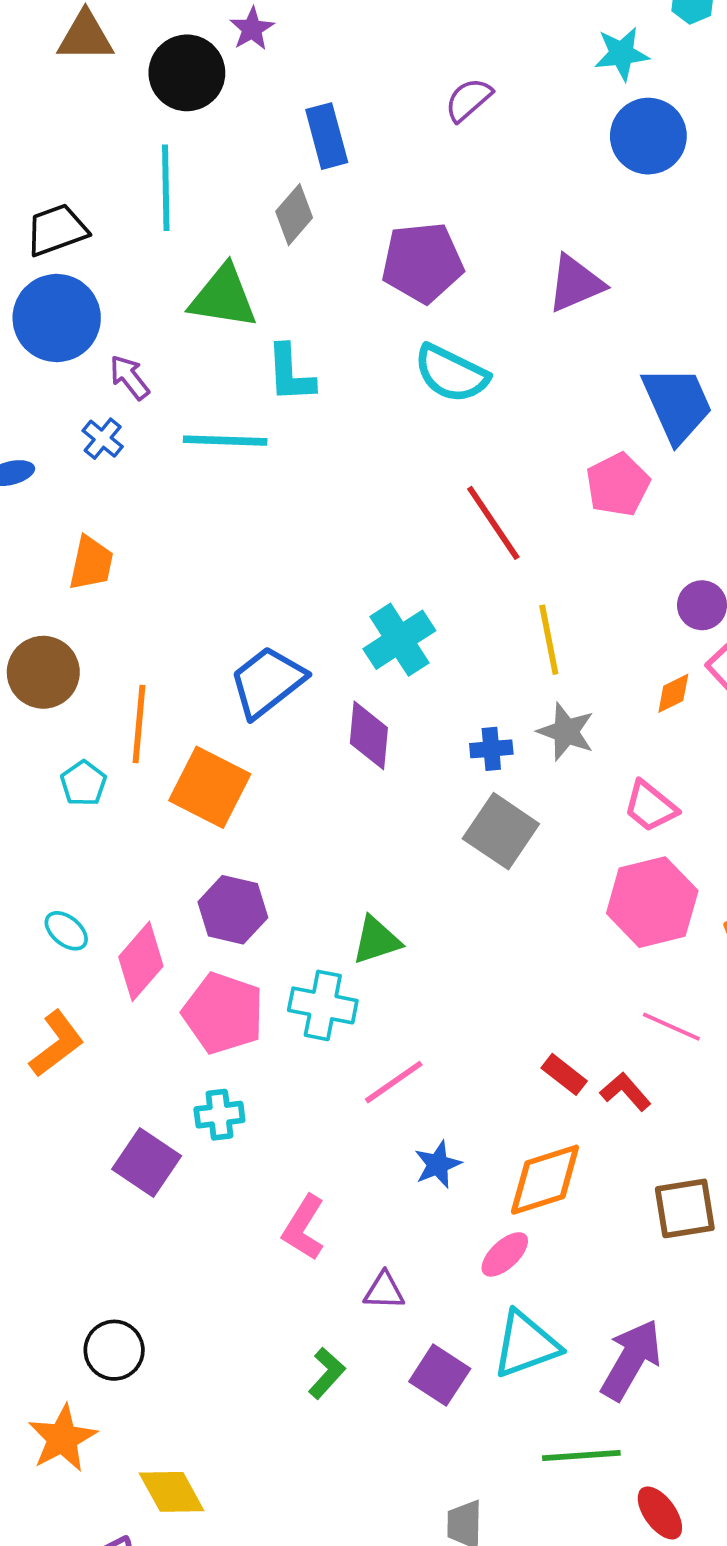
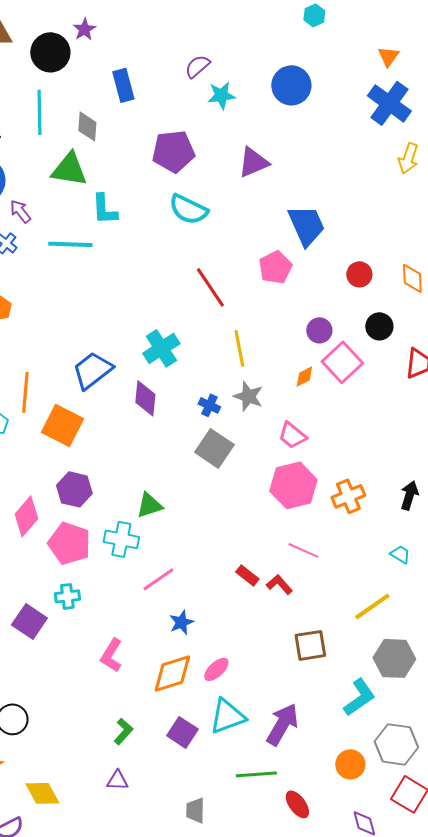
cyan star: (622, 54) -> (221, 95), moved
gray diamond: (294, 215) -> (87, 126), moved, turned -36
blue cross: (491, 749) -> (209, 405), turned 30
orange diamond: (545, 1180) -> (172, 673), moved
purple triangle: (384, 1291) -> (117, 780), moved

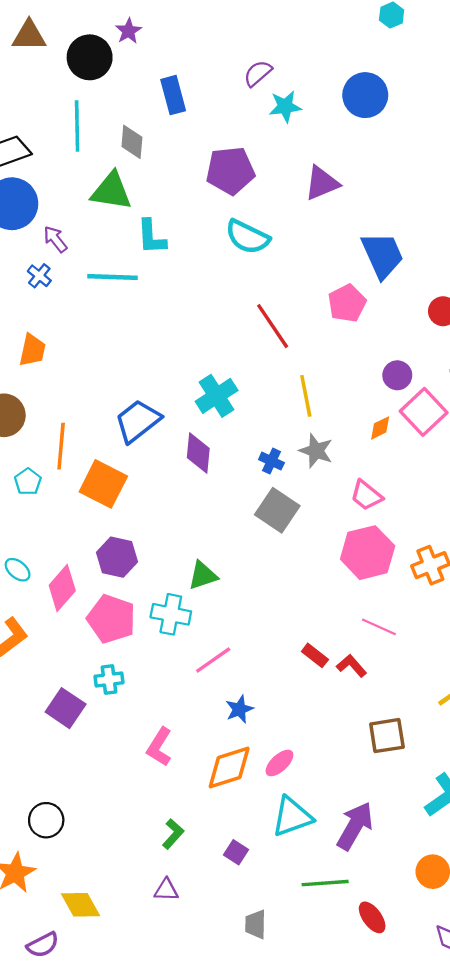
purple square: (182, 732) -> (236, 852), moved, size x0.7

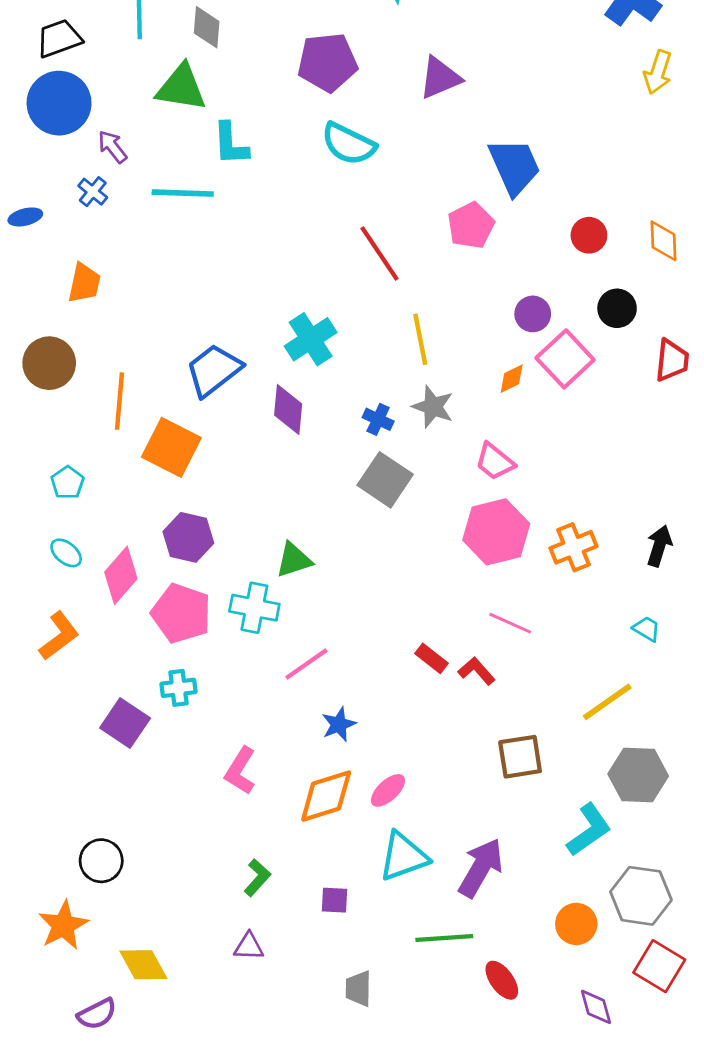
cyan pentagon: (28, 482) -> (67, 483), moved
purple square: (236, 852) -> (335, 900), turned -30

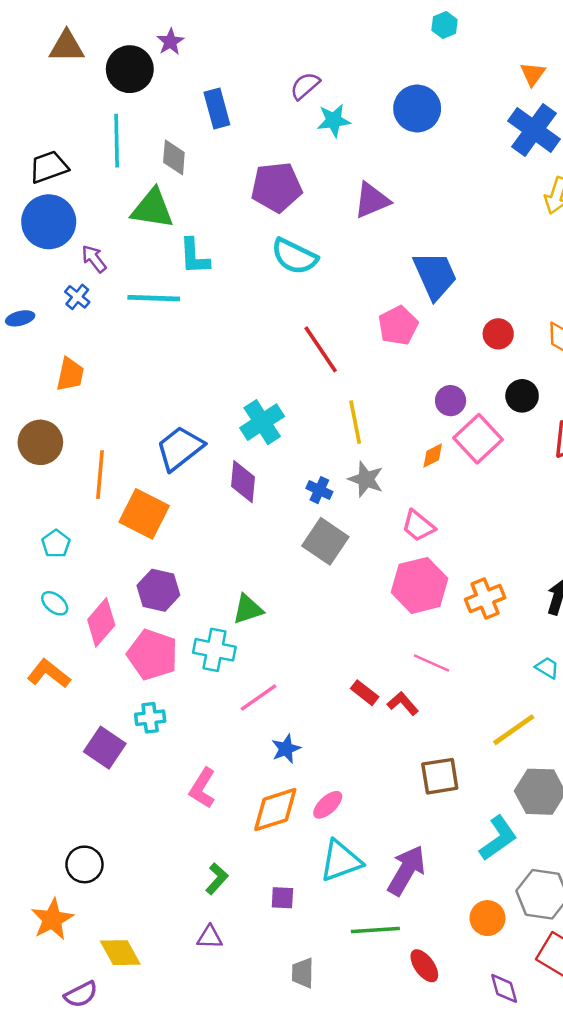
orange L-shape: (59, 636) -> (49, 674), turned -105

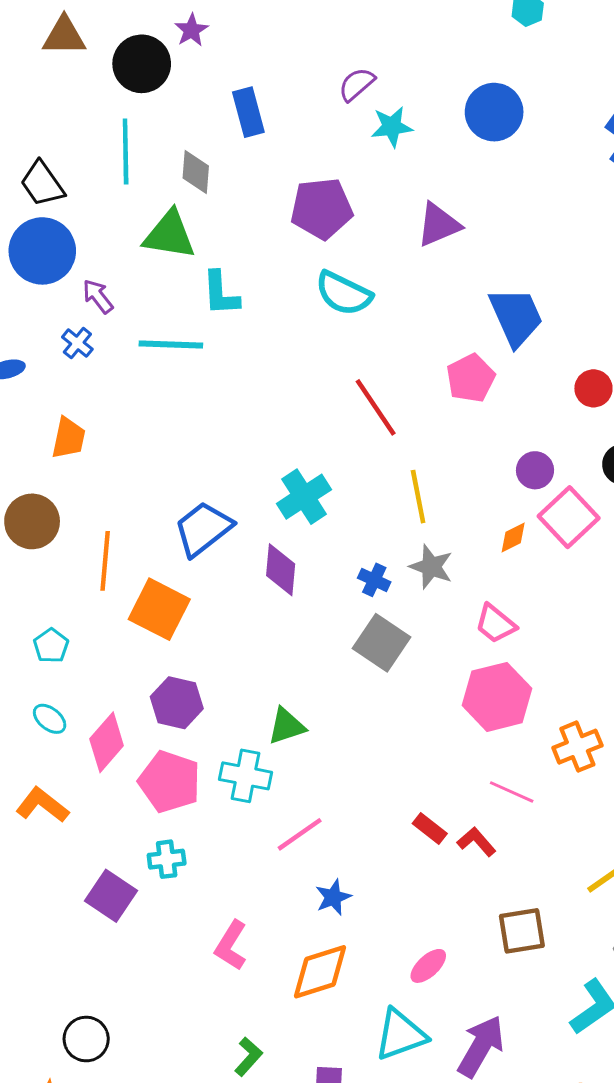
black trapezoid: (49, 167) -> (42, 184), turned -105
orange cross: (485, 599) -> (577, 747), moved
pink ellipse: (328, 805) -> (428, 966), moved

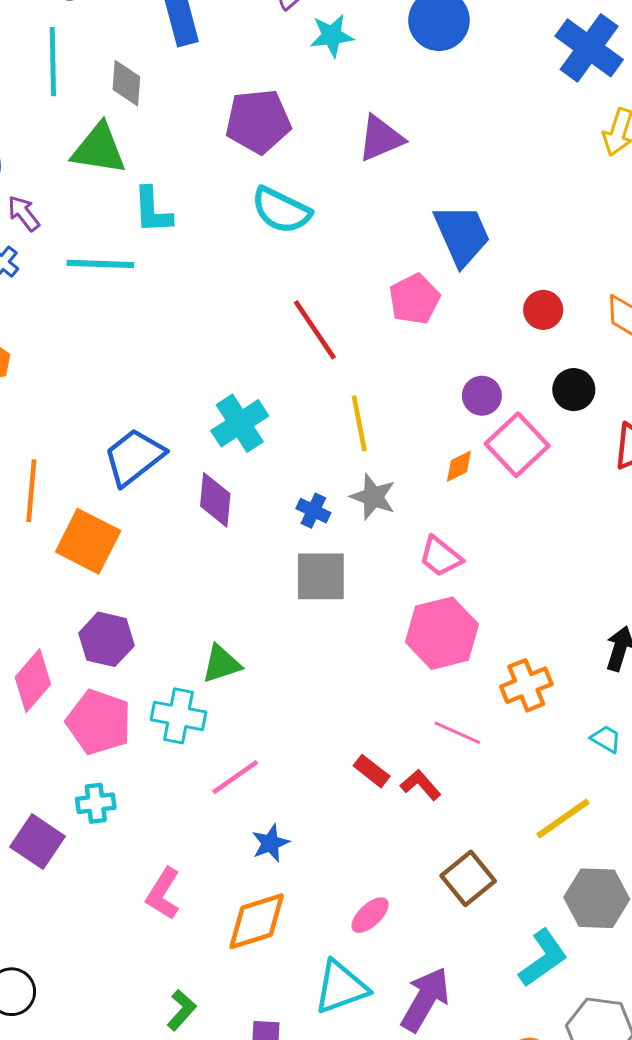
gray square: (381, 643) -> (321, 576), turned -34
brown square: (522, 931) -> (468, 878), turned -30

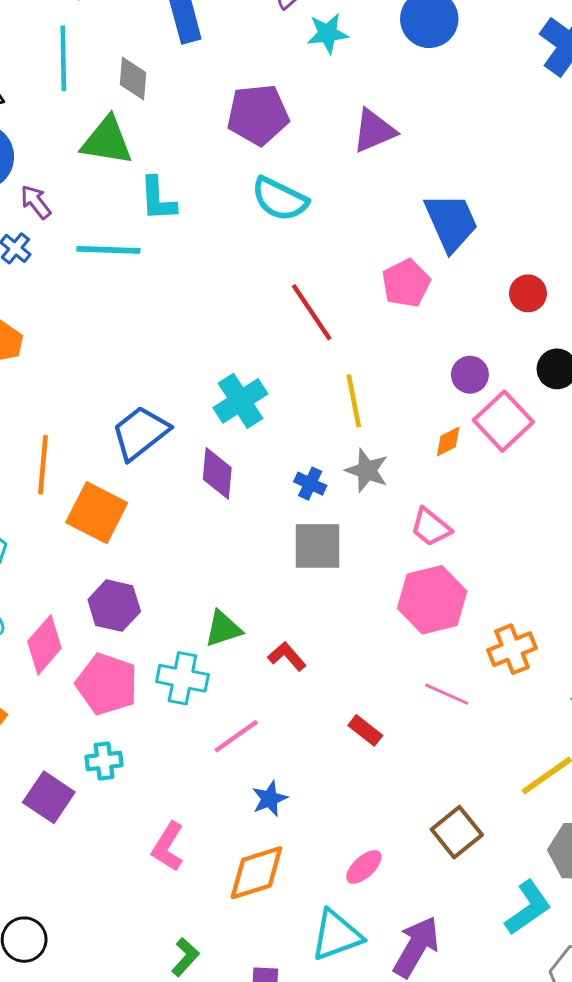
red L-shape: (421, 785) -> (287, 656), moved

